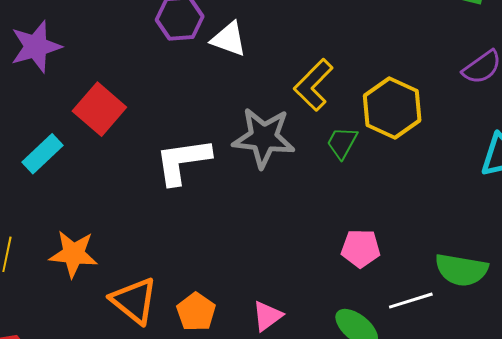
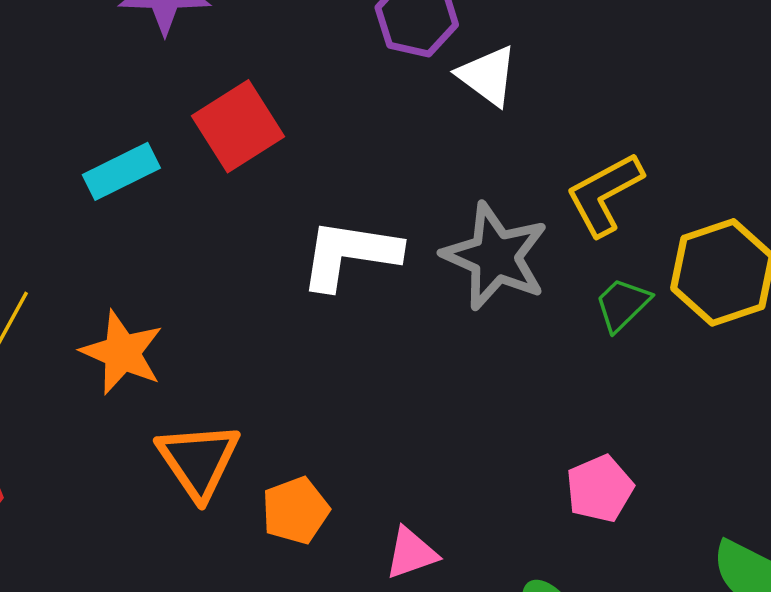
pink pentagon: (361, 248) -> (600, 489), turned 30

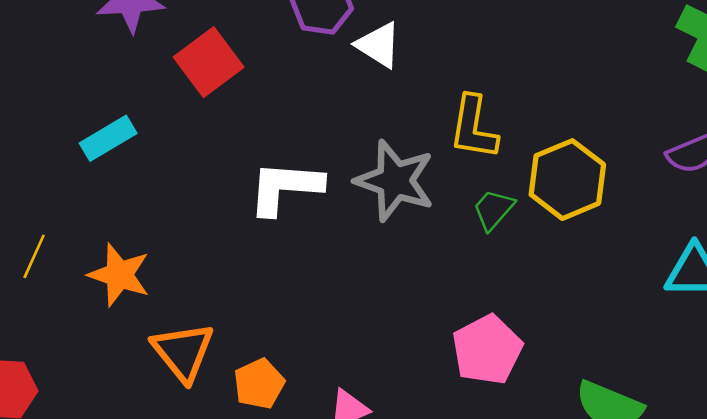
red square: (238, 126) -> (209, 62), moved
yellow L-shape: (604, 194) -> (473, 127), turned -48
pink pentagon: (600, 489) -> (487, 350), size x1.4

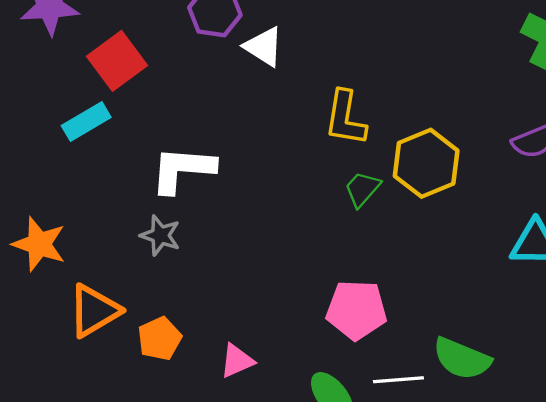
cyan rectangle: (108, 138) -> (86, 122), moved
gray star: (395, 181) -> (160, 235), moved, size x0.6
pink pentagon: (487, 350) -> (356, 310), turned 30
orange triangle: (183, 352) -> (94, 311), turned 38

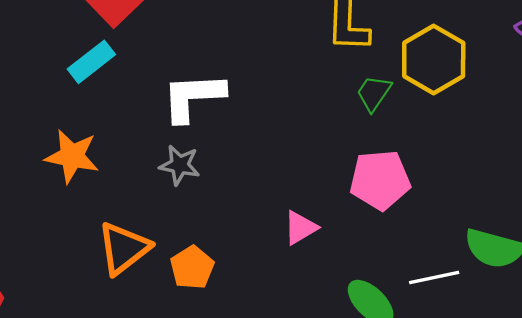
orange star: (39, 244) -> (72, 156), moved
pink pentagon: (356, 310) -> (380, 180), moved
pink triangle: (237, 361) -> (300, 228), moved

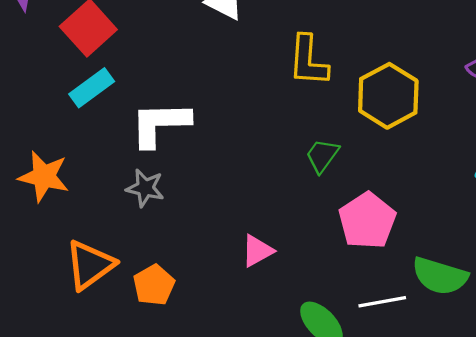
cyan rectangle: (91, 62) -> (92, 88), moved
green trapezoid: (374, 93) -> (322, 156), moved
pink pentagon: (380, 180) -> (367, 221), moved, turned -30

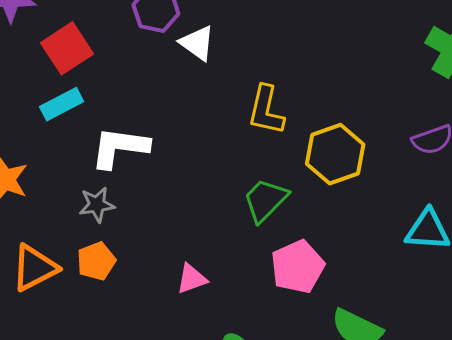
green trapezoid: (322, 156) -> (265, 200), size x1.4
gray star: (145, 188) -> (97, 205), turned -30
orange pentagon: (154, 285) -> (96, 261), moved

